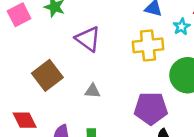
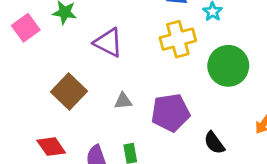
purple pentagon: (151, 108) -> (170, 113), moved

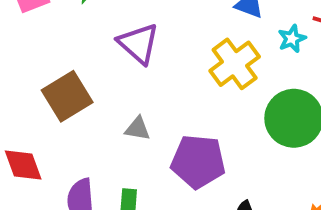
yellow cross: (178, 39) -> (235, 64), turned -36

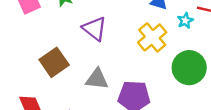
gray triangle: (138, 129) -> (97, 79), size x1.5

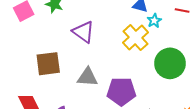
cyan star: (185, 21) -> (154, 21), moved
brown square: (54, 62) -> (48, 64), turned 30

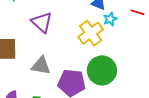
green circle: (170, 63) -> (102, 70), moved

